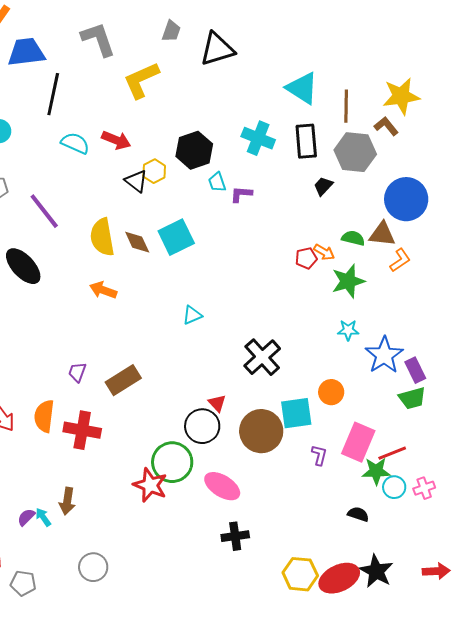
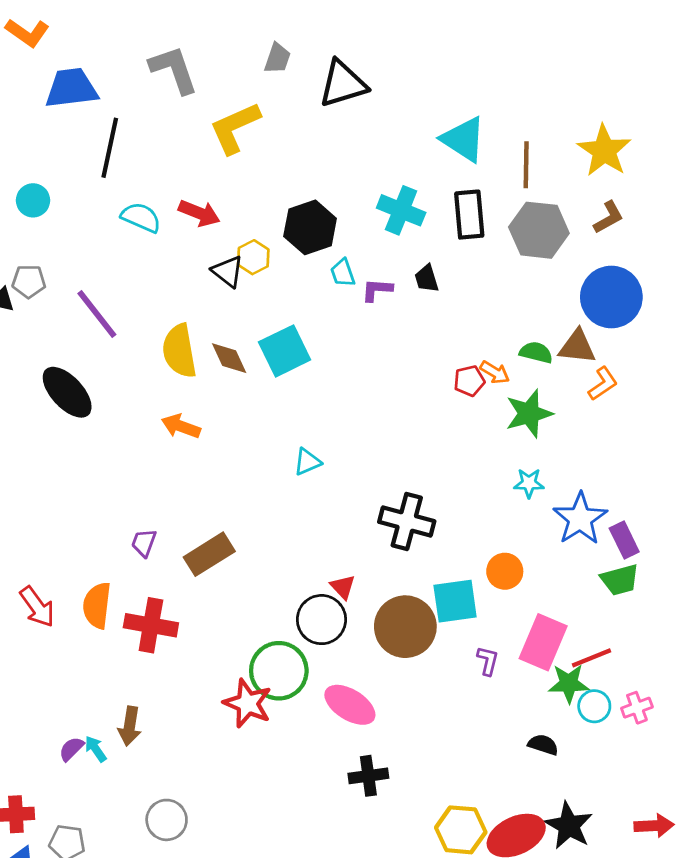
yellow star: (401, 96) -> (604, 151), turned -30
brown L-shape: (386, 126) -> (609, 217), moved, turned 100
black trapezoid: (323, 186) -> (427, 279), moved, turned -60
black cross: (262, 357) -> (407, 522), turned -33

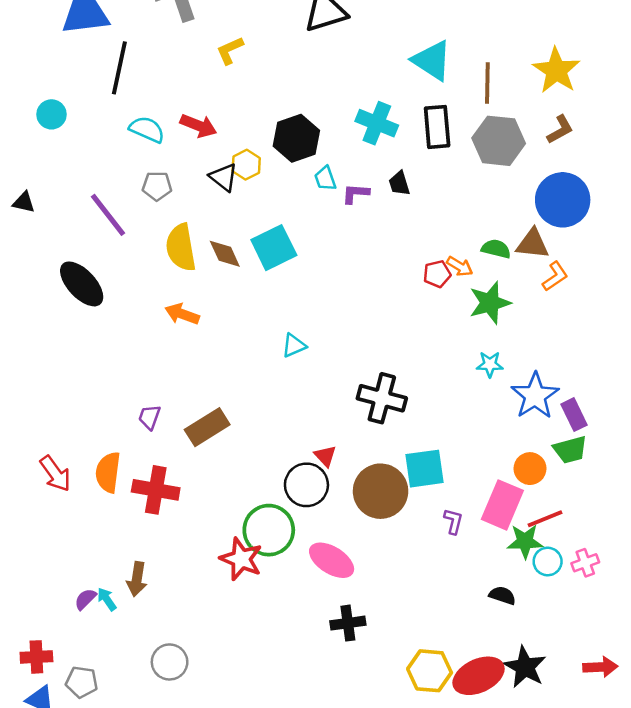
yellow L-shape: (235, 128) -> (230, 50), size x0.6
gray pentagon: (29, 281) -> (157, 186), moved
orange circle: (505, 571) -> (530, 469), moved

